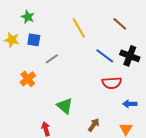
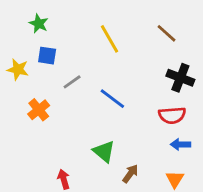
yellow star: (12, 40) -> (18, 69), moved
blue line: (105, 56) -> (112, 99), moved
red semicircle: (112, 83) -> (172, 115), moved
green triangle: (65, 106) -> (104, 151), moved

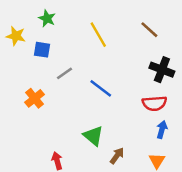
green star: (39, 24) -> (47, 18), moved
yellow star: (18, 69) -> (16, 36), moved
blue arrow: (180, 144) -> (162, 130), turned 105

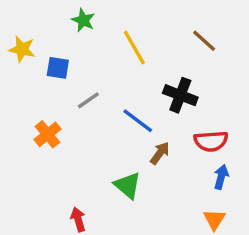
green star: (47, 18) -> (83, 20), moved
black cross: (162, 70) -> (180, 95), moved
brown arrow: (117, 156) -> (160, 153), moved

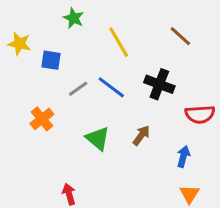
blue line: (138, 121) -> (111, 87), moved
red semicircle: (211, 141) -> (200, 114), moved
blue arrow: (221, 177) -> (183, 156), moved
green triangle: (128, 185) -> (98, 138), moved

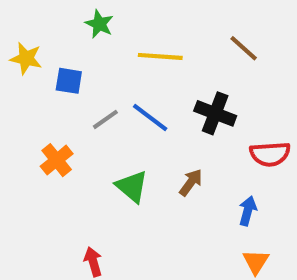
yellow line: (119, 42) -> (160, 56), turned -56

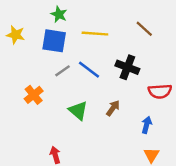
blue square: (69, 81) -> (54, 41), moved, size x1.5

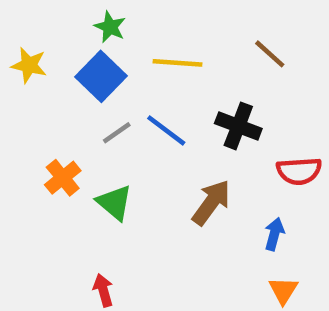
blue square: (54, 41) -> (101, 76), turned 35
brown arrow: (113, 108) -> (211, 203), size x1.5
green triangle: (78, 111) -> (115, 203), moved

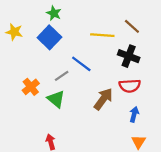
yellow line: (178, 63) -> (102, 35), moved
black cross: (238, 126) -> (129, 56), moved
gray line: (117, 133) -> (62, 76), moved
red semicircle: (299, 171) -> (130, 86), moved

